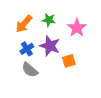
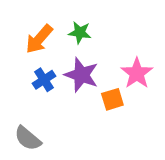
pink star: (77, 28) -> (137, 73), moved
gray semicircle: (30, 70) -> (28, 138), moved

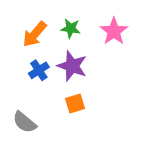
pink star: (137, 73) -> (114, 31), moved
orange square: (112, 99) -> (75, 103), moved

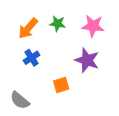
pink star: (114, 31) -> (93, 26), turned -30
purple star: (72, 66) -> (87, 60), moved

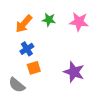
purple star: (87, 60) -> (74, 72), moved
orange square: (61, 85) -> (34, 68), moved

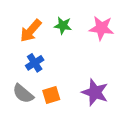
orange square: (34, 68) -> (51, 95), moved
gray semicircle: (17, 85) -> (23, 94), moved

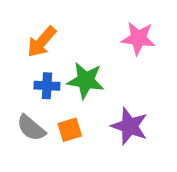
green star: (63, 26) -> (86, 80), moved, size x1.5
blue cross: (35, 63) -> (47, 86), turned 36

